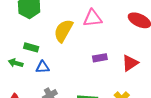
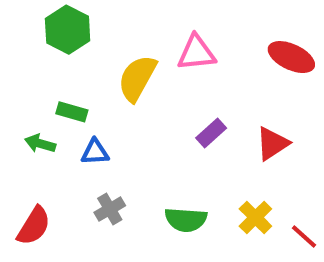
purple rectangle: (100, 58) -> (211, 133), turned -32

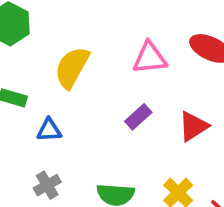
pink triangle: (196, 53) -> (150, 58), moved
blue triangle: (95, 152) -> (49, 130), moved

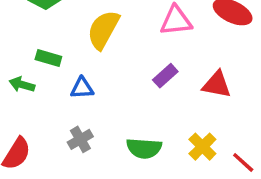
red triangle: (193, 126) -> (217, 85), turned 44

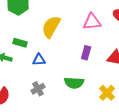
purple rectangle: (165, 76) -> (86, 53), turned -32
green semicircle: (144, 148) -> (74, 83), moved

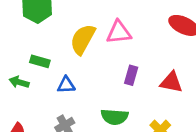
pink triangle: (92, 22) -> (119, 32), moved

